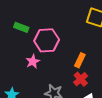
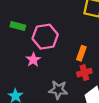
red cross: (81, 79) -> (84, 73), turned 32

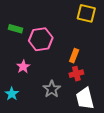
pink star: (33, 60) -> (23, 67), moved
gray star: (58, 90) -> (52, 89), turned 30

